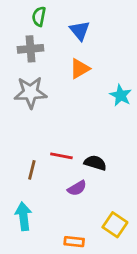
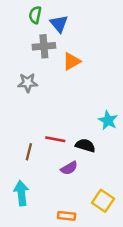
blue triangle: (80, 31) -> (59, 24), moved
gray cross: (31, 49) -> (44, 46), moved
gray star: (31, 92) -> (28, 83), size x0.7
cyan star: (121, 95) -> (108, 120), moved

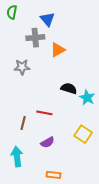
green semicircle: (35, 15) -> (12, 12), moved
black semicircle: (85, 145) -> (69, 88), moved
purple semicircle: (69, 168) -> (47, 142), moved
yellow square: (103, 201) -> (83, 134), moved

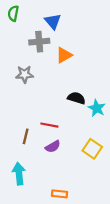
purple semicircle: (47, 142) -> (53, 147), moved

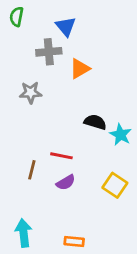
cyan arrow: (19, 174) -> (24, 233), moved

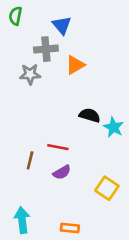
gray star: (31, 93) -> (30, 74), moved
yellow square: (115, 185) -> (107, 188), moved

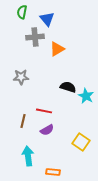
green semicircle: (15, 16) -> (22, 12), moved
gray star: (30, 74) -> (21, 77), moved
cyan arrow: (22, 220) -> (28, 156), moved

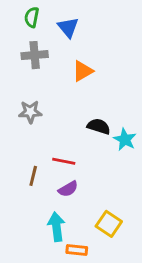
gray cross: (35, 37) -> (35, 55), moved
yellow square: (81, 142) -> (109, 224), moved
cyan arrow: (28, 156) -> (56, 227), moved

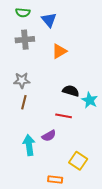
green semicircle: (32, 17) -> (23, 13), turned -96
red line: (64, 161) -> (64, 116), moved
brown line: (33, 176) -> (24, 102), moved
cyan arrow: (56, 227) -> (29, 145), moved

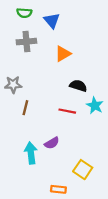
gray star: (22, 80) -> (13, 85), moved
black semicircle: (71, 91) -> (78, 86), moved
red line: (64, 116) -> (67, 111), moved

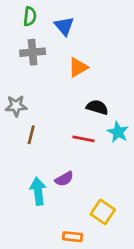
green semicircle: (24, 13) -> (30, 16), turned -88

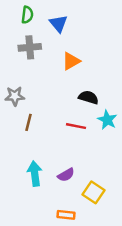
purple semicircle: (64, 179) -> (66, 175), moved

